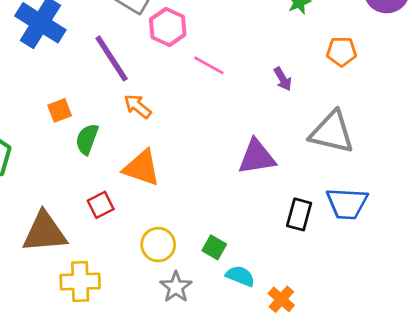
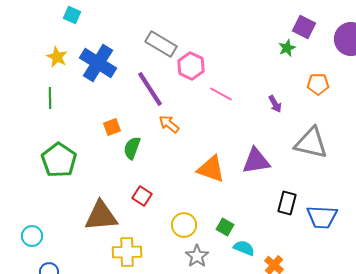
orange triangle: (142, 168) -> (211, 169), moved
blue trapezoid: (347, 204) -> (322, 217), moved
red square: (101, 205) -> (142, 196), turned -30

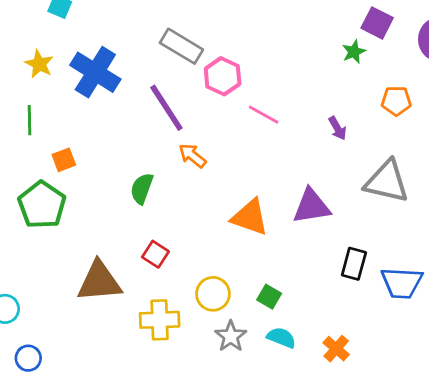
orange square: (112, 127) -> (64, 160), moved
cyan semicircle: (244, 248) -> (281, 338), moved
yellow cross: (127, 252) -> (160, 320), moved

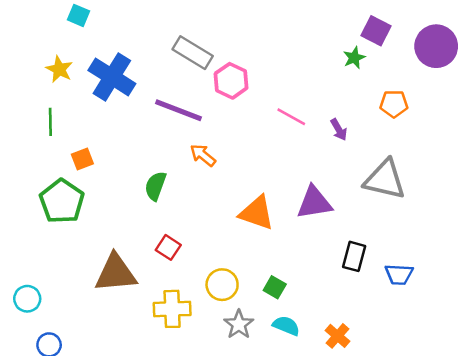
purple line: (166, 108) -> (179, 110), turned -36
pink line: (264, 115) -> (291, 117), moved
blue trapezoid: (402, 283) -> (399, 274), size x0.7

